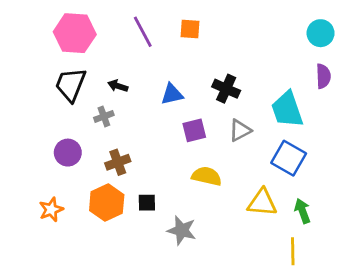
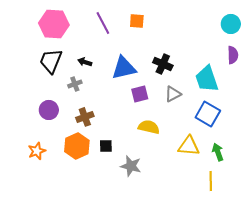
blue triangle: (172, 94) -> (124, 68), size x1.5

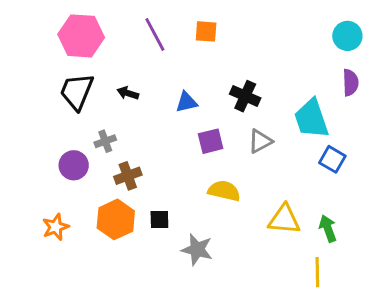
blue triangle: (124, 68) -> (186, 102), size x0.6
gray cross: (75, 84) -> (105, 141), moved
blue square: (208, 114) -> (332, 159), moved, size x0.7

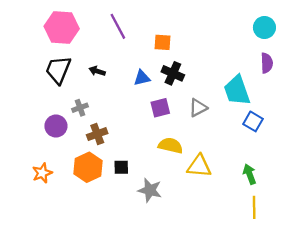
orange square: (206, 31) -> (162, 42), moved
black cross: (245, 96) -> (173, 73), moved
yellow triangle: (284, 219) -> (199, 166), moved
yellow line: (317, 272) -> (254, 207), moved

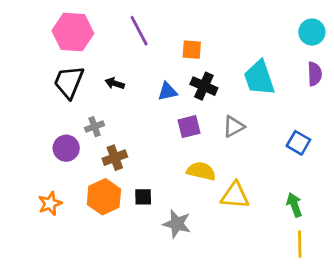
cyan trapezoid: (237, 91) -> (259, 78), moved

